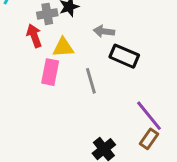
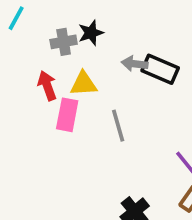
red arrow: (34, 36) -> (47, 86), moved
black rectangle: (124, 56) -> (160, 69), moved

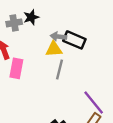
yellow triangle: (84, 84) -> (54, 49), moved
gray line: (118, 126) -> (60, 70), moved, turned 30

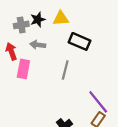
gray arrow: (58, 37) -> (38, 45), moved
yellow triangle: (54, 49) -> (61, 18), moved

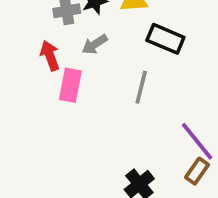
gray arrow: (38, 45) -> (95, 44), turned -40

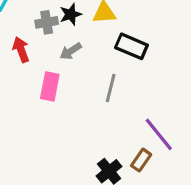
red arrow: (50, 56) -> (21, 50), moved
brown rectangle: (197, 171) -> (141, 160), moved

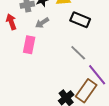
gray line: (111, 88) -> (78, 53), moved, turned -60
brown rectangle: (141, 160) -> (86, 91), size x1.6

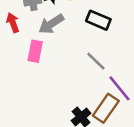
gray arrow: (42, 23) -> (51, 24), size x1.5

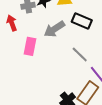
gray arrow: (51, 24) -> (54, 29), moved

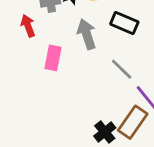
gray arrow: (54, 29) -> (87, 34), turned 105

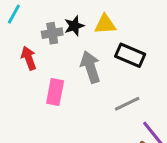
gray line: (122, 69) -> (127, 104), turned -70

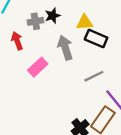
yellow triangle: (105, 24) -> (85, 22), moved
pink rectangle: (55, 92) -> (38, 67), turned 36

